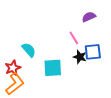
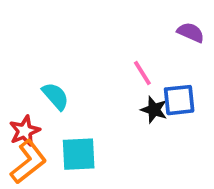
purple semicircle: (89, 17) -> (191, 32), moved, turned 48
cyan square: (53, 68) -> (79, 154), moved

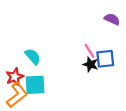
pink line: (142, 73) -> (89, 51), moved
cyan square: (79, 154) -> (35, 85), moved

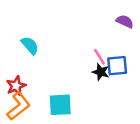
cyan semicircle: (33, 56) -> (30, 45), moved
cyan square: (35, 85) -> (60, 105), moved

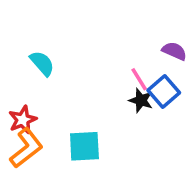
purple semicircle: (125, 21) -> (174, 51), moved
blue square: (117, 66) -> (164, 92), turned -35

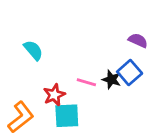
pink line: (139, 79) -> (86, 82), moved, turned -42
red star: (23, 120) -> (54, 95), moved

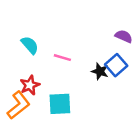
pink line: (86, 82) -> (62, 58), moved
red star: (54, 95) -> (30, 85), moved

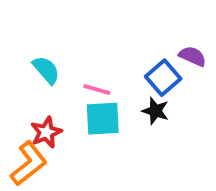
blue square: (116, 65) -> (163, 78), moved
cyan square: (60, 104) -> (103, 119), moved

